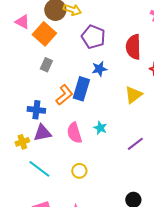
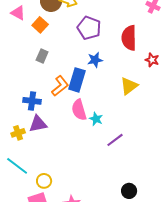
orange square: (44, 34) -> (40, 25), size x0.7
pink semicircle: (74, 133) -> (79, 110), moved
purple line: (135, 144) -> (115, 140), moved
cyan line: (39, 169) -> (17, 166), moved
yellow circle: (79, 171) -> (44, 181), moved

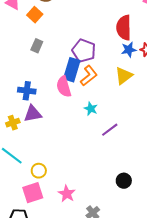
purple pentagon: (89, 28) -> (84, 51), moved
blue star: (95, 60) -> (129, 50), moved
orange L-shape: (60, 86) -> (89, 76), moved
pink semicircle: (79, 110) -> (64, 87), moved

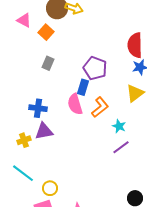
blue rectangle: (72, 70) -> (83, 87), size x0.7
orange L-shape: (89, 76) -> (100, 107), moved
cyan star: (91, 109) -> (119, 126), moved

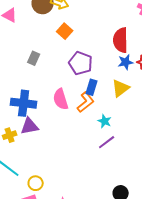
orange square: (46, 32) -> (65, 31), moved
blue rectangle: (83, 87) -> (92, 87), moved
blue cross: (38, 108) -> (24, 103), size x1.4

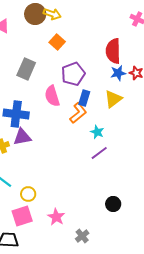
gray rectangle: (34, 58) -> (26, 69), size x1.5
purple pentagon: (81, 63) -> (73, 74), turned 30
pink semicircle: (61, 99) -> (52, 96), moved

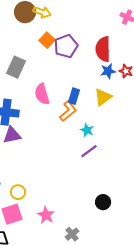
purple pentagon: (73, 74) -> (66, 46), moved

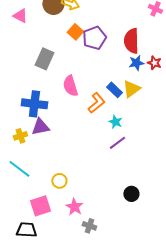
blue rectangle: (74, 96) -> (114, 90), moved, turned -63
yellow circle: (18, 192) -> (59, 181), moved
gray cross: (72, 234) -> (89, 226), moved, turned -32

